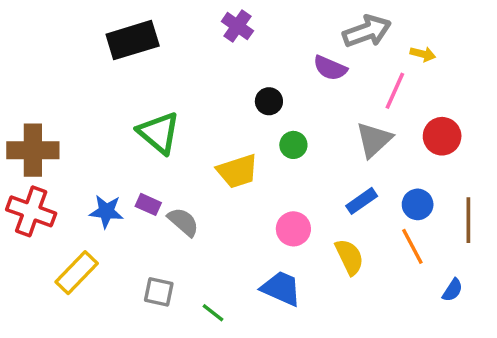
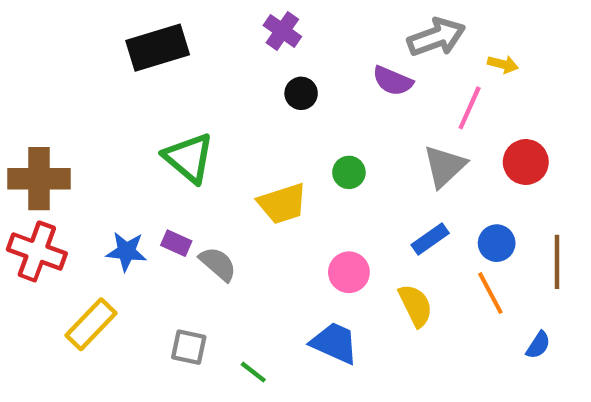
black circle: (269, 101) -> (301, 93), moved

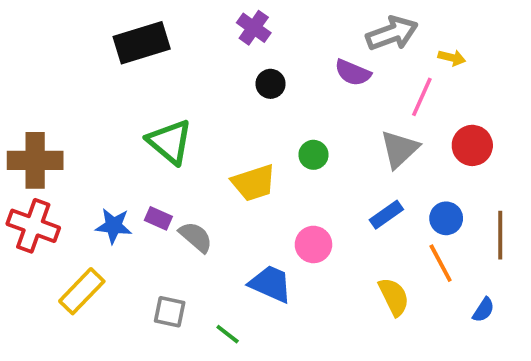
yellow semicircle: (416, 306) -> (394, 297), moved
blue trapezoid: (334, 343) -> (271, 284), moved

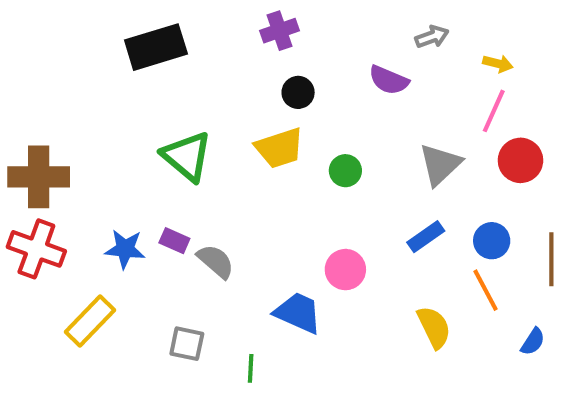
purple cross: (254, 28) -> (280, 31), turned 36
gray arrow: (392, 33) -> (432, 37), size x0.6
pink line: (422, 97) -> (494, 111), moved
yellow trapezoid: (254, 183) -> (280, 148), moved
green line: (228, 334) -> (251, 368), turned 55

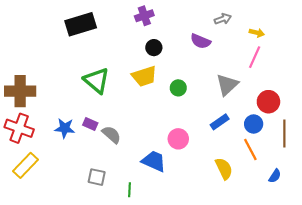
red circle: (520, 160) -> (268, 102), moved
yellow rectangle: (90, 321) -> (25, 165), moved

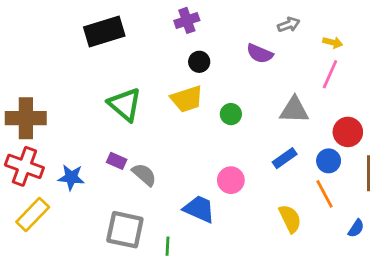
gray triangle: (227, 85) -> (294, 110), turned 45
blue star: (65, 128) -> (71, 177), moved
gray square: (97, 177) -> (125, 230), size x1.6

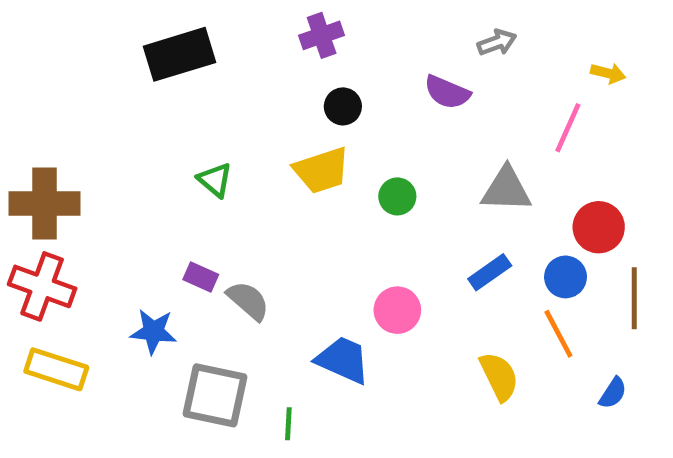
yellow arrow: (333, 43) -> (608, 73), moved
green triangle: (125, 104) -> (215, 180), size x0.6
blue star: (71, 177) -> (153, 331), moved
yellow rectangle: (33, 215) -> (56, 369), turned 64

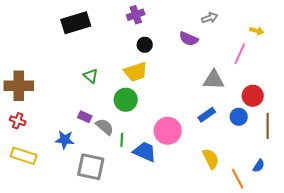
green circle: (397, 196) -> (126, 100), moved, size x1.5
red cross: (42, 286) -> (18, 121), size x0.6
pink circle: (397, 310) -> (168, 131), size x1.4
orange line: (558, 334) -> (238, 179), moved
green line: (288, 424) -> (122, 140), moved

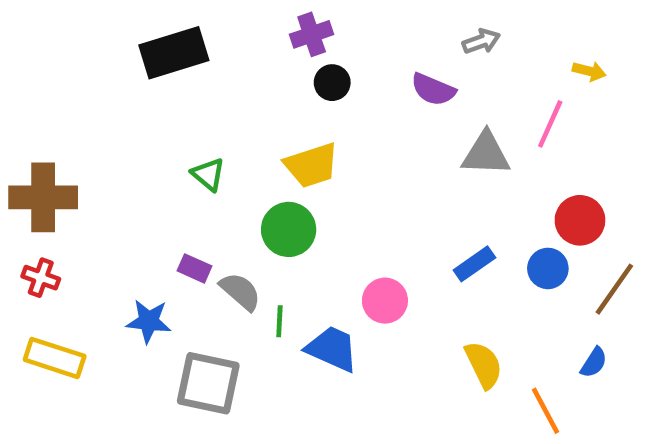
black circle: (145, 45) -> (332, 83), moved
gray triangle: (214, 80) -> (486, 154), moved
brown line: (268, 126) -> (614, 289), turned 35
pink circle: (168, 131) -> (385, 301), size x0.7
blue semicircle: (259, 166) -> (594, 363), moved

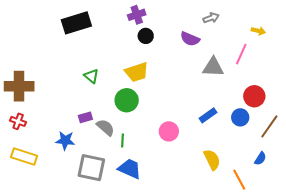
purple rectangle: (194, 268) -> (85, 117), turned -40
blue trapezoid: (332, 349) -> (130, 169), moved

